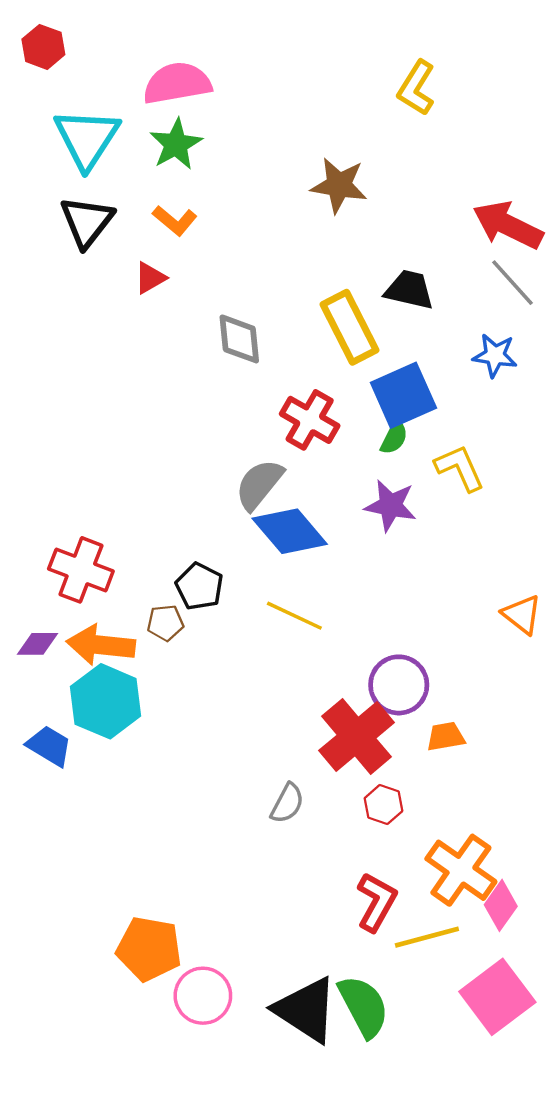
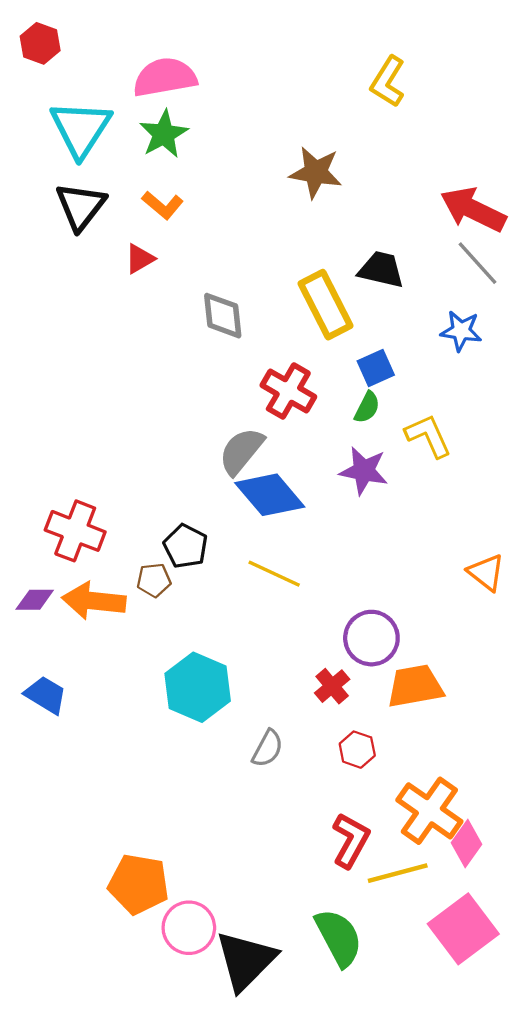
blue square: (403, 395) -> (376, 368), size x0.6
cyan hexagon: (106, 701) -> (198, 687), moved
red cross: (357, 737) -> (332, 686), size x0.5
orange trapezoid: (446, 737) -> (415, 686), size x1.6
black triangle: (306, 1010) -> (246, 961), moved, turned 42

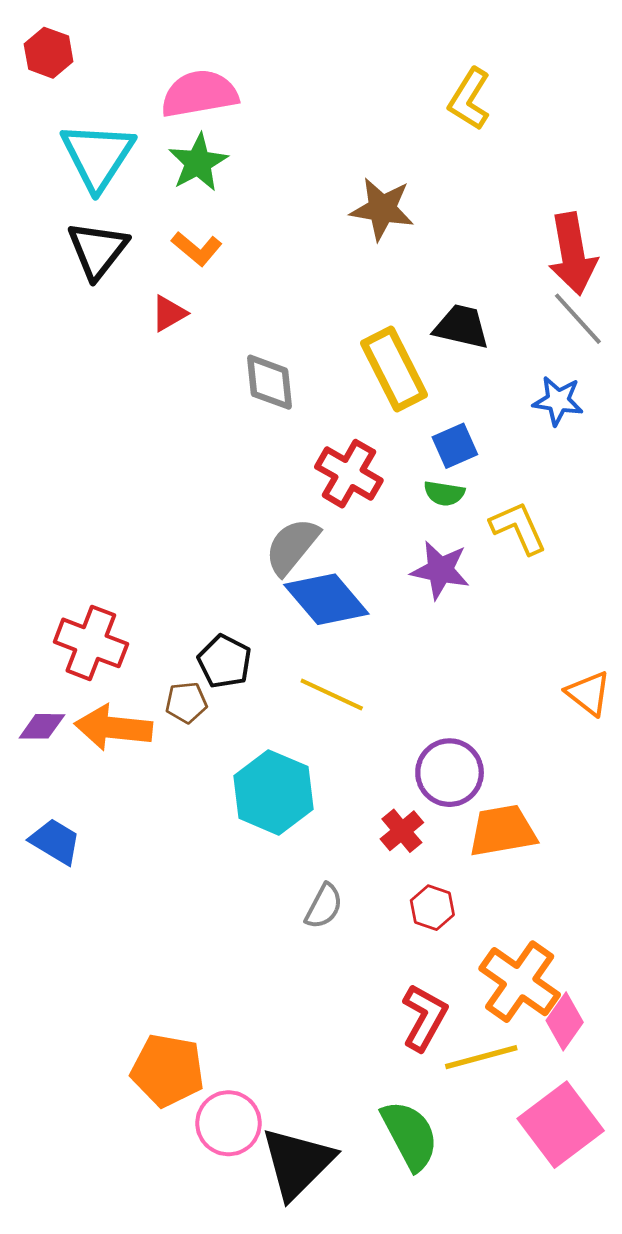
red arrow: (473, 210) -> (573, 254), turned -126
green semicircle: (367, 407) -> (444, 493), turned 72
cyan hexagon: (198, 687) -> (274, 792), moved

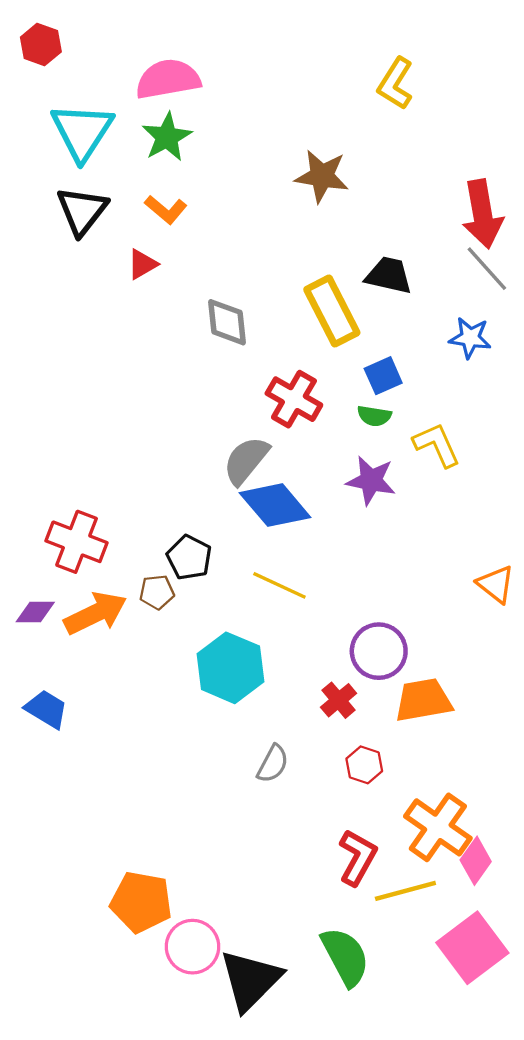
orange arrow: (113, 728) -> (95, 613), turned 148

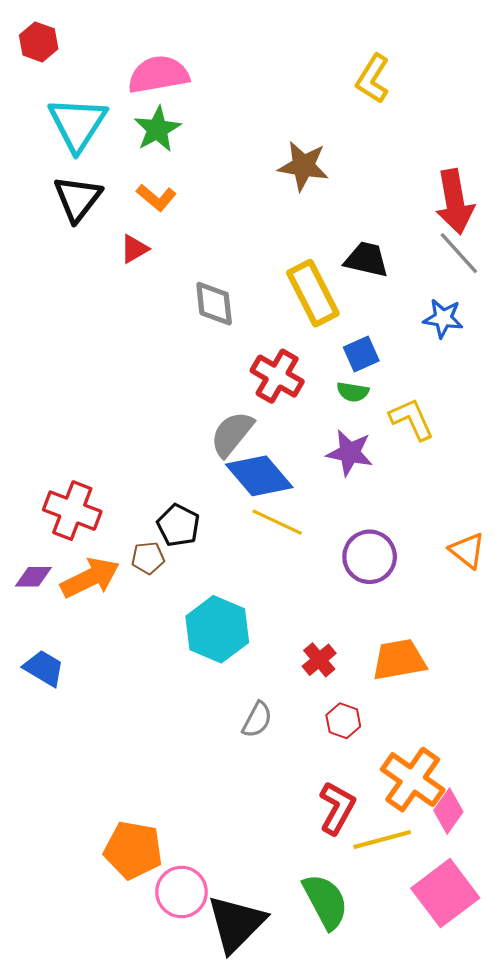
yellow line: (279, 585) -> (277, 522), moved
purple circle: (379, 651) -> (370, 557), moved

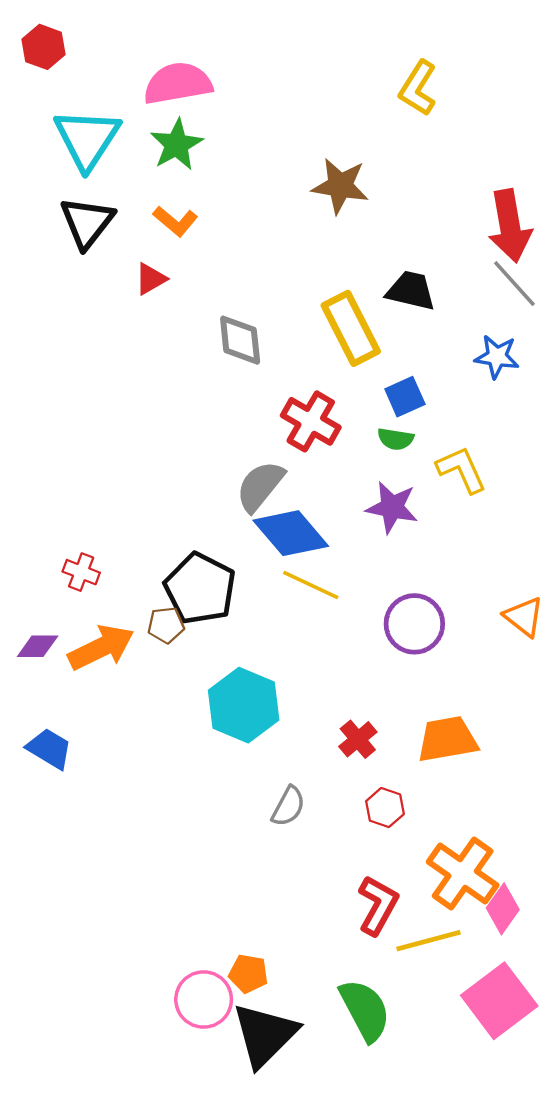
red cross: (72, 511) -> (81, 572), size x0.6
black pentagon: (178, 525) -> (200, 589), size x1.5
orange pentagon: (133, 850) -> (248, 974), moved, size x0.6

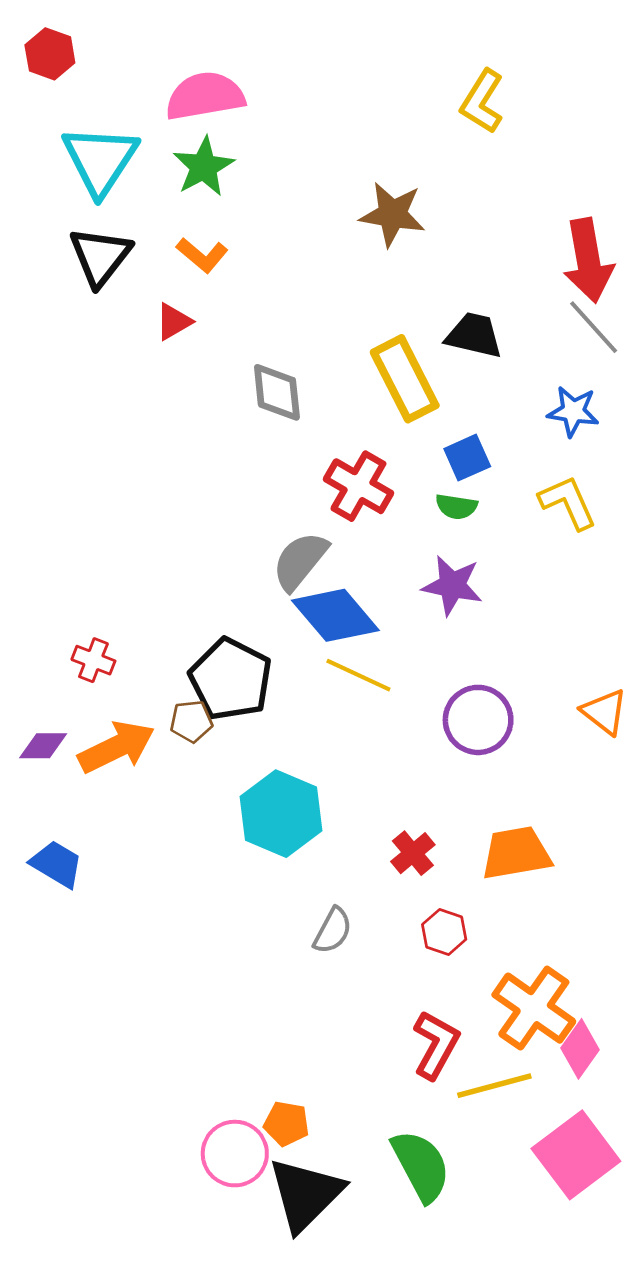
yellow L-shape: (461, 470) -> (568, 502), moved

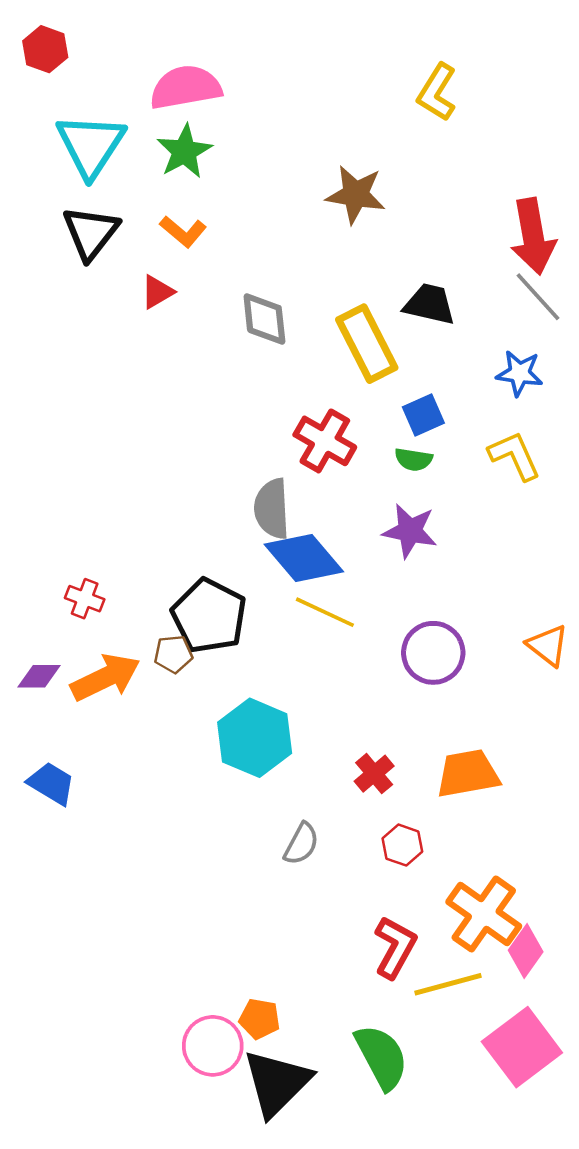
gray diamond: (277, 392) -> (264, 319), moved
gray semicircle: (300, 561) -> (272, 509), turned -42

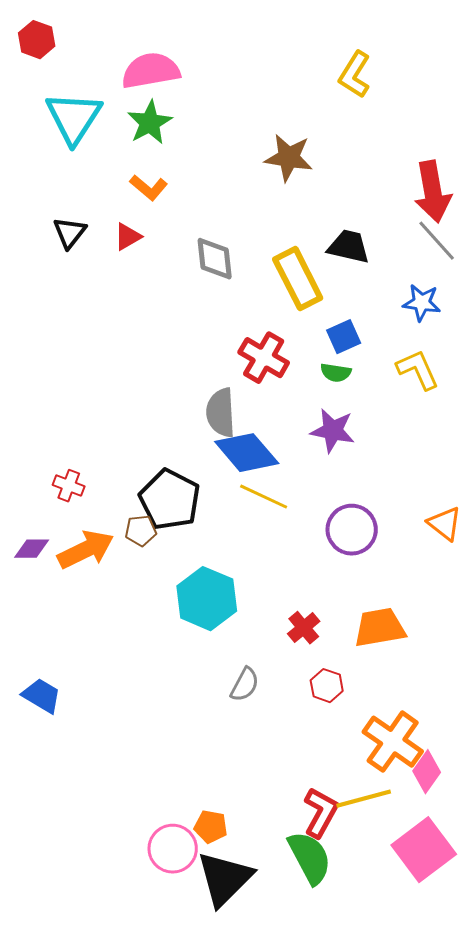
black triangle: (91, 233) -> (70, 233), moved, size x0.7
blue trapezoid: (51, 783) -> (42, 696), moved
red L-shape: (395, 947) -> (321, 813), moved

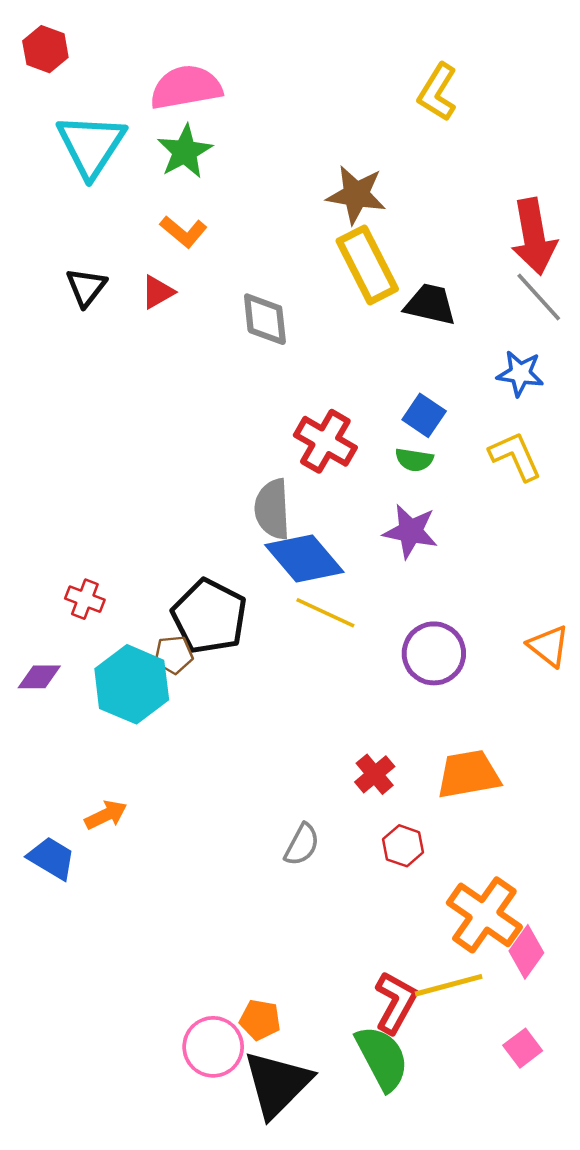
yellow rectangle: (298, 279) -> (367, 265), moved
blue square: (344, 337) -> (424, 415), turned -32
orange arrow: (86, 550) -> (106, 815), moved, size x0.6
cyan hexagon: (207, 599) -> (132, 684), moved
pink square: (424, 850) -> (523, 1048), size x0.5

